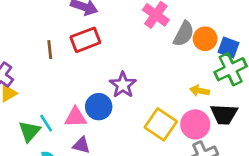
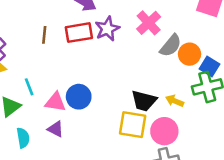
purple star: (123, 85) -> (107, 29), moved
black trapezoid: (224, 114) -> (144, 101), moved
cyan line: (46, 123) -> (29, 87), moved
yellow square: (161, 124) -> (133, 125), turned -36

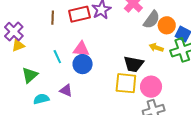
cyan line: (29, 87) -> (57, 57), moved
yellow arrow: (175, 101) -> (156, 48), moved
pink triangle: (55, 102) -> (81, 49), moved
cyan semicircle: (23, 138) -> (41, 99), turned -91

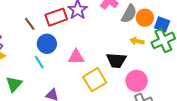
brown line: (53, 18) -> (30, 24), turned -32
pink triangle: (81, 49) -> (76, 57), moved
blue circle: (83, 64) -> (47, 44), moved
yellow square: (126, 83) -> (95, 80), moved, turned -30

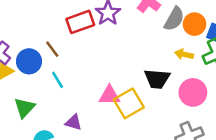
brown line: (30, 24) -> (52, 49), moved
blue circle: (47, 44) -> (29, 61), moved
pink triangle: (76, 57) -> (109, 95), moved
pink circle: (137, 81) -> (193, 92), moved

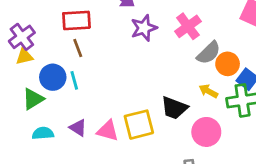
red rectangle: (80, 22) -> (76, 20), moved
blue circle: (29, 61) -> (53, 77), moved
pink triangle: (109, 95) -> (108, 131), moved

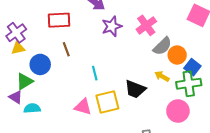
brown line: (78, 48) -> (66, 49), moved
cyan line: (74, 80) -> (95, 73), moved
purple triangle: (78, 128) -> (16, 97), moved
pink circle: (206, 132) -> (178, 111), moved

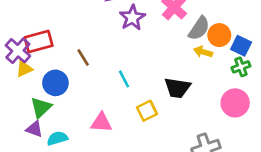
red rectangle: (59, 20) -> (39, 42), moved
yellow arrow: (162, 76) -> (203, 52), moved
green cross: (189, 84) -> (241, 67), size x0.6
yellow square: (107, 102) -> (147, 111), size x0.7
pink triangle: (83, 107) -> (101, 123), moved

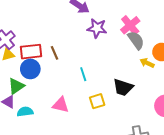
purple star: (132, 18) -> (97, 28), turned 30
gray semicircle: (199, 28) -> (136, 40), moved, turned -78
red rectangle: (39, 42) -> (31, 52), moved

